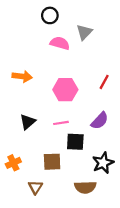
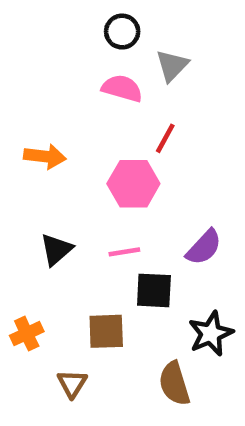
black circle: (50, 15) -> (122, 32), moved
red line: (104, 82) -> (165, 138), moved
brown semicircle: (85, 187) -> (174, 384), turned 75

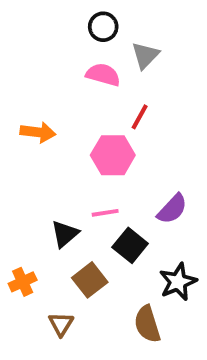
black triangle: (56, 250) -> (65, 234), moved
black square: (154, 290) -> (130, 245), turned 36
brown square: (106, 331) -> (90, 280), turned -36

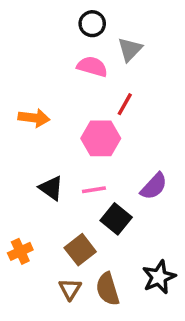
black triangle: (65, 234) -> (51, 188), moved, turned -44
black star: (178, 282) -> (159, 277), moved
brown triangle: (61, 324) -> (70, 289), moved
brown semicircle: (147, 324) -> (108, 289), moved

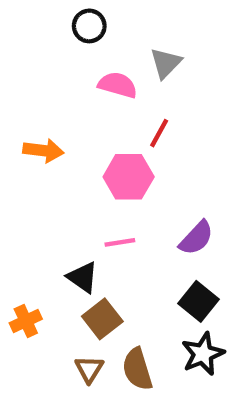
black circle: (92, 24) -> (89, 26), moved
black triangle: (51, 188) -> (83, 277), moved
black square: (116, 219) -> (198, 301), moved

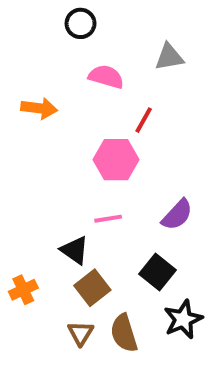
gray triangle: (166, 63) -> (169, 57), moved, turned 36
orange arrow: (43, 151) -> (39, 108), moved
black square: (198, 301) -> (157, 272), moved

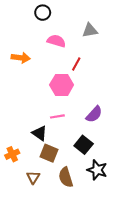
brown square: (92, 288) -> (49, 153), turned -30
black star: (183, 319) -> (97, 170), turned -30
brown triangle: (81, 333) -> (33, 177), moved

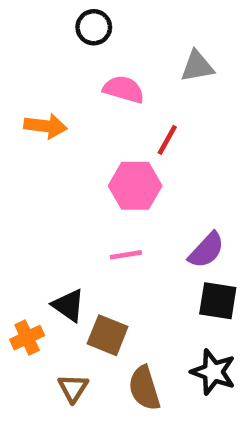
black triangle: (40, 133) -> (68, 305), moved
black square: (84, 145) -> (218, 301), moved, turned -30

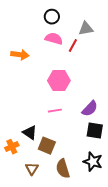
black circle: (94, 27) -> (52, 17), moved
red line: (167, 140) -> (73, 46), moved

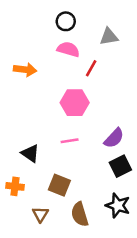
red line: (73, 46) -> (91, 68), moved
black square: (95, 131) -> (120, 166), turned -36
black triangle: (30, 133) -> (30, 153), moved
orange cross: (12, 147) -> (15, 186), turned 32

